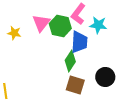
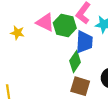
pink triangle: (41, 23) -> (45, 22), turned -42

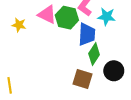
green diamond: (75, 62) -> (94, 54), moved

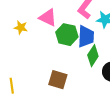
green hexagon: (67, 18) -> (67, 35), moved
brown square: (83, 79) -> (58, 80), moved

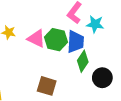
pink triangle: (48, 17) -> (36, 39), moved

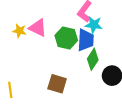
cyan star: (95, 24) -> (94, 25), moved
pink triangle: (36, 39) -> (38, 28), moved

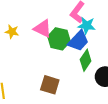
pink triangle: (38, 28) -> (43, 29), moved
blue trapezoid: (86, 40) -> (78, 41), turned 40

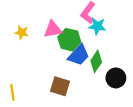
pink triangle: (43, 29) -> (53, 29), turned -36
blue trapezoid: (78, 41) -> (79, 55), moved

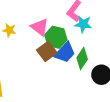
pink triangle: (53, 29) -> (40, 27), turned 48
brown square: (60, 86) -> (47, 51), moved, turned 36

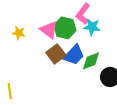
green hexagon: (56, 37) -> (65, 28), moved
green diamond: (82, 59) -> (91, 61), turned 35

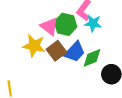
yellow star: (19, 33) -> (34, 46), moved, size x1.6

